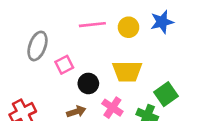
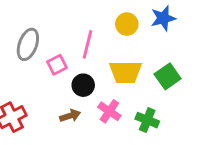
pink line: (92, 25) -> (88, 44), moved, turned -70
green square: (166, 94) -> (168, 76), moved

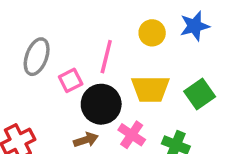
black circle: (83, 85) -> (101, 104), size x1.5

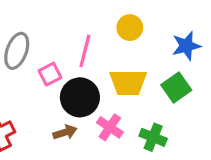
blue star: (195, 26) -> (186, 46), moved

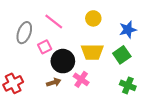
pink line: (85, 51) -> (54, 21), moved, turned -66
green cross: (153, 137) -> (128, 85), moved

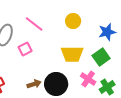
black circle: (63, 61) -> (56, 84), moved
pink cross: (81, 79) -> (88, 79), moved
green cross: (128, 85) -> (107, 87), turned 35

